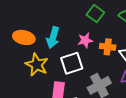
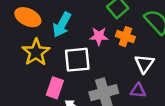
orange cross: (108, 47) -> (125, 37), moved

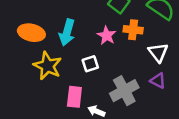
pink star: (99, 36) -> (107, 35), turned -30
white square: (77, 60) -> (90, 64), size x0.6
purple triangle: (138, 91) -> (158, 81), turned 35

